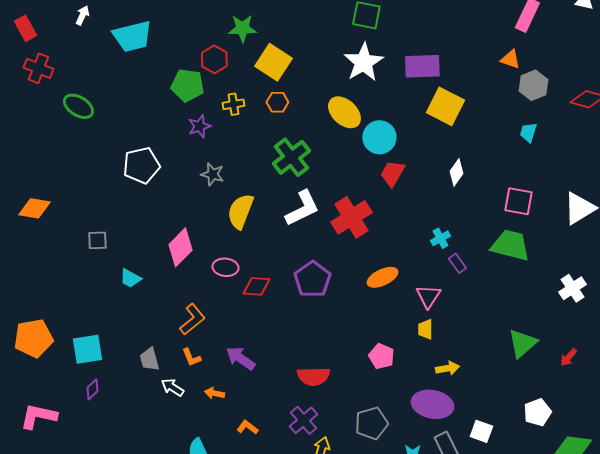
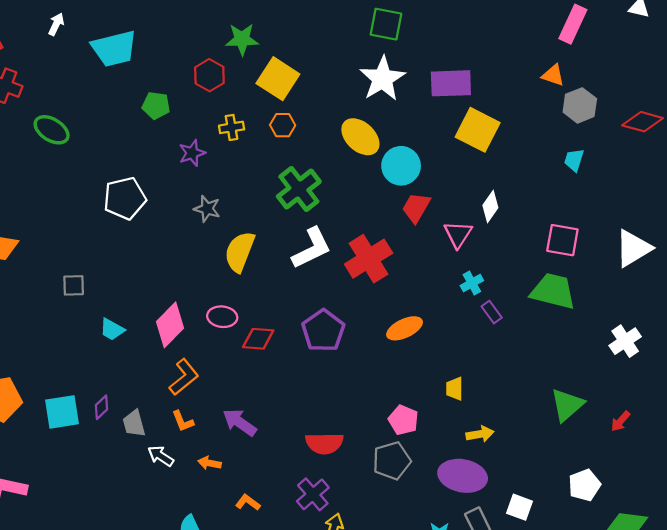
green pentagon: (187, 85) -> (156, 105), moved, size x0.7
pink diamond: (180, 247) -> (170, 325), moved
pink triangle: (428, 296) -> (458, 234), moved
purple diamond: (92, 389) -> (101, 407), moved
gray pentagon: (371, 423) -> (392, 461), moved

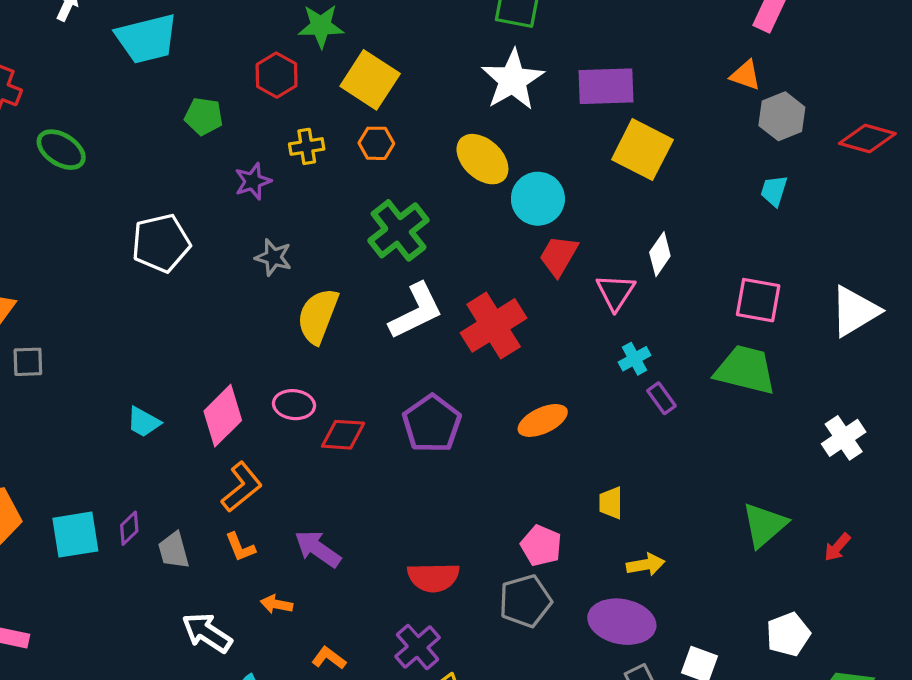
gray square: (74, 285) -> (28, 362), moved
white arrow: (161, 456) -> (207, 633), moved, size x1.4

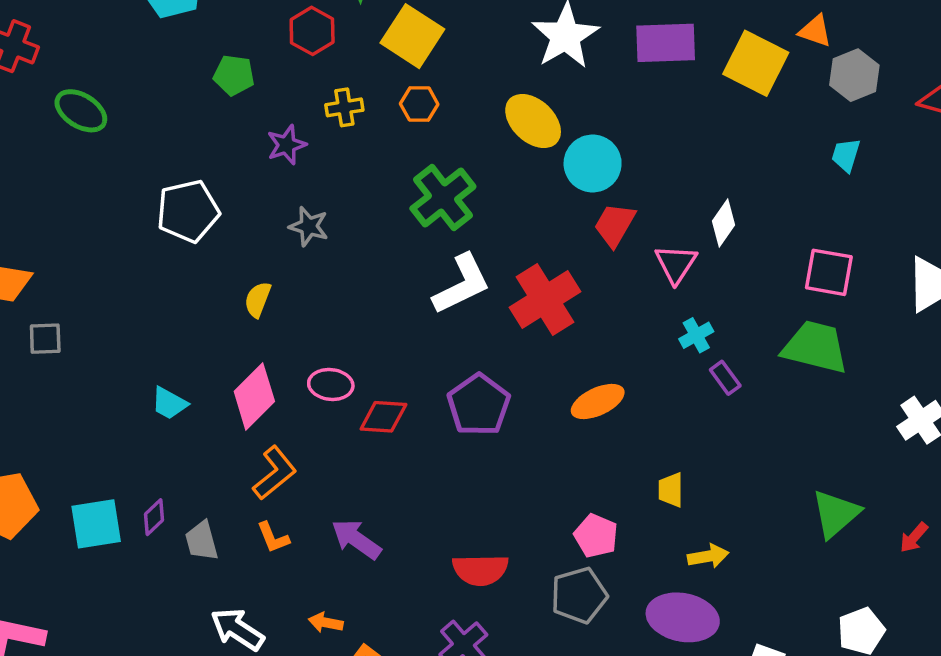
yellow square: (642, 150) -> (756, 63), moved
yellow semicircle: (318, 316) -> (258, 300), moved, size x0.6
orange arrow: (277, 604) -> (326, 622), moved

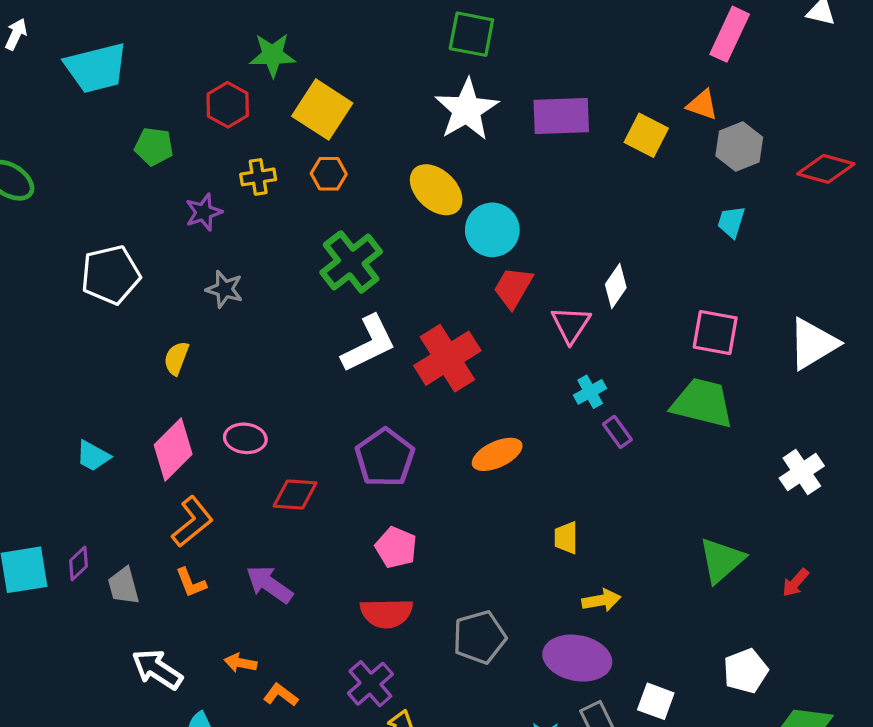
yellow square: (756, 63) -> (646, 135), size x0.7
red diamond: (383, 417) -> (295, 494), moved
pink pentagon: (596, 536) -> (396, 547), moved

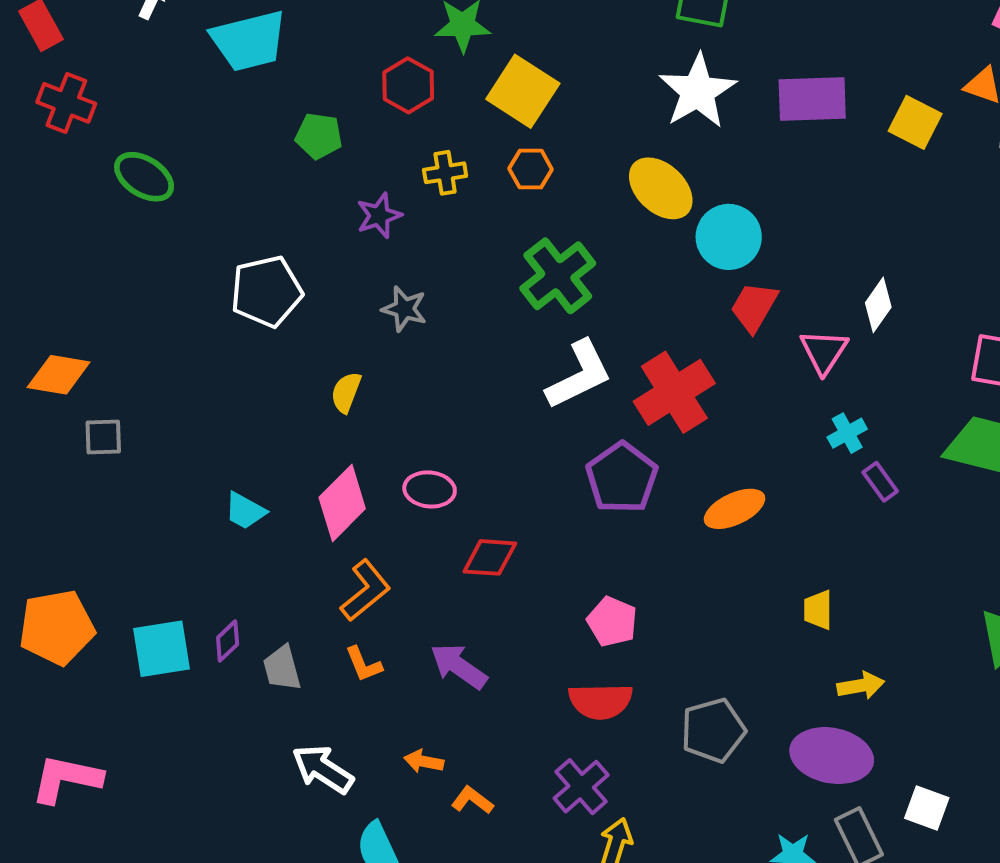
purple pentagon: (385, 458) -> (622, 478), moved

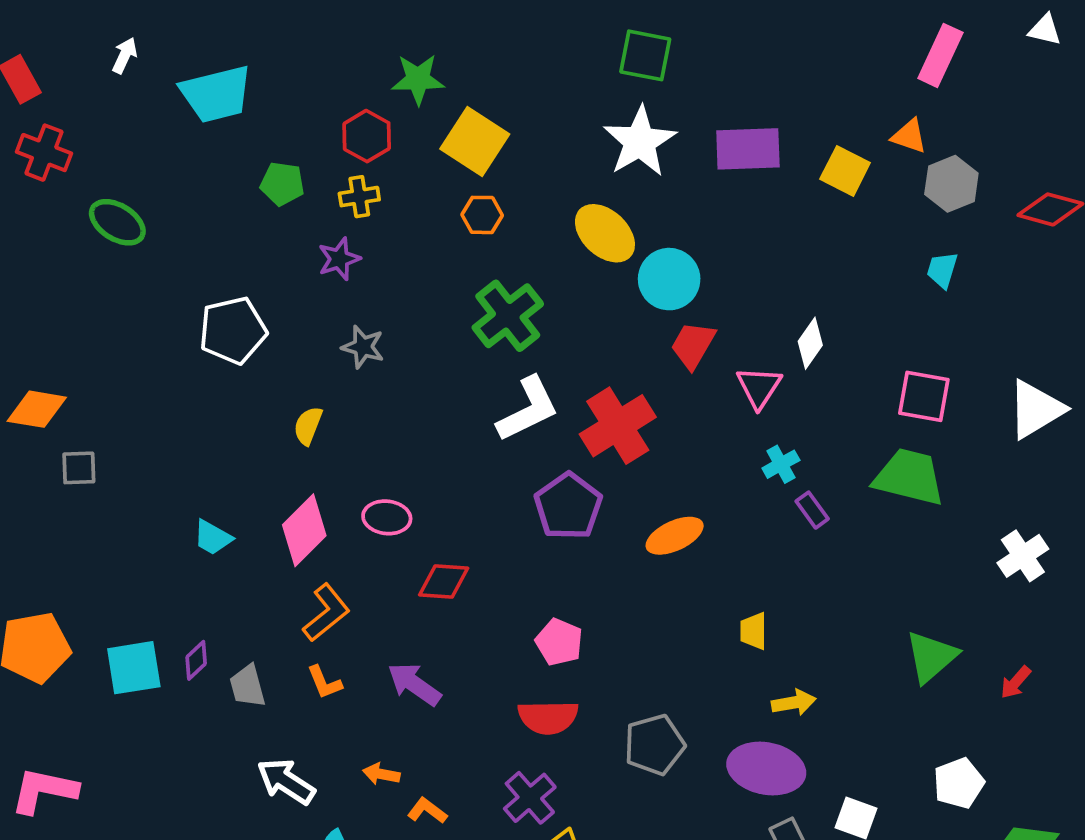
yellow cross: (445, 173) -> (359, 197), moved

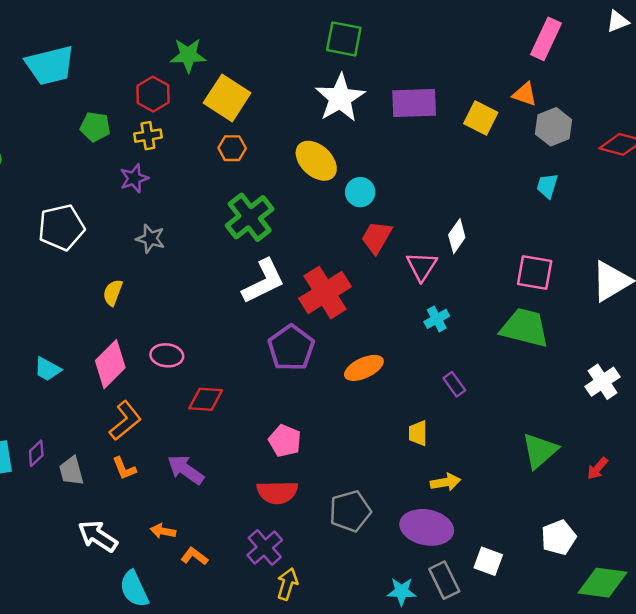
white triangle: (1045, 30) -> (618, 21), turned -35
cyan circle: (669, 279) -> (360, 192), size x0.7
purple rectangle: (812, 510) -> (454, 384), moved

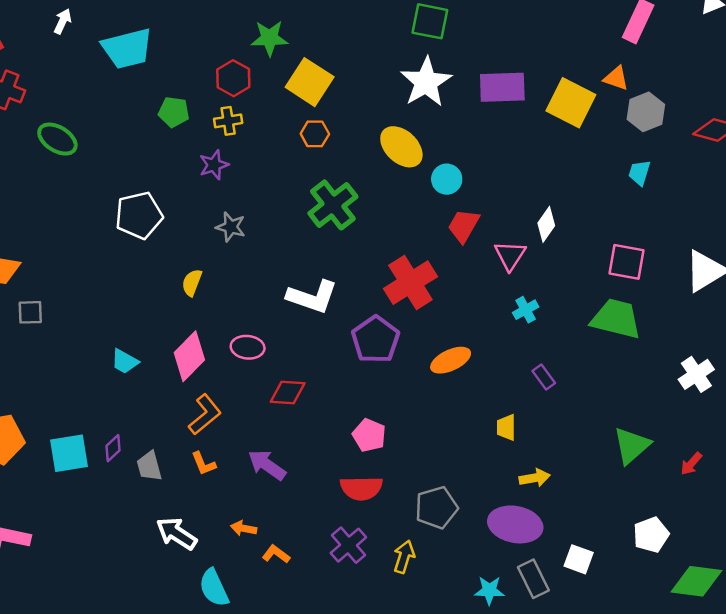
yellow square: (481, 118) -> (571, 103), size x1.4
white L-shape: (263, 281) -> (312, 297), moved, turned 45
yellow arrow: (287, 584) -> (404, 557), moved

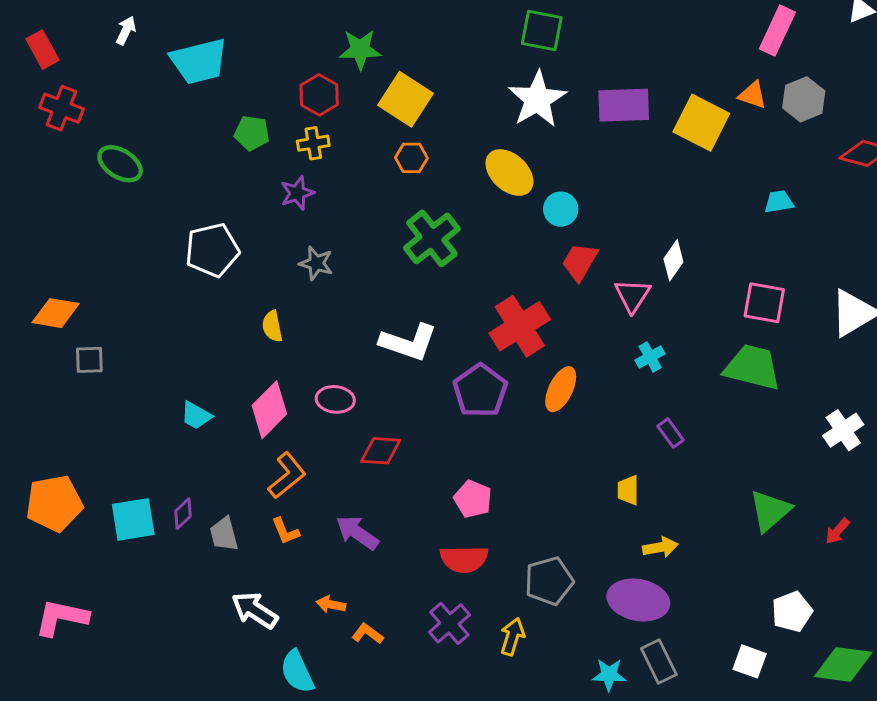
gray hexagon: (646, 112) -> (804, 99), moved
cyan trapezoid: (639, 173) -> (779, 202), turned 64
yellow semicircle: (192, 283) -> (272, 326), turned -32
orange ellipse: (451, 360) -> (561, 389), moved, turned -39
white square: (579, 559) -> (750, 661), moved

